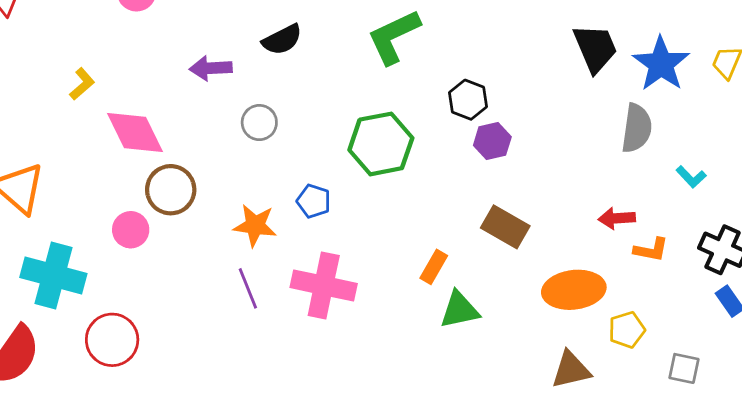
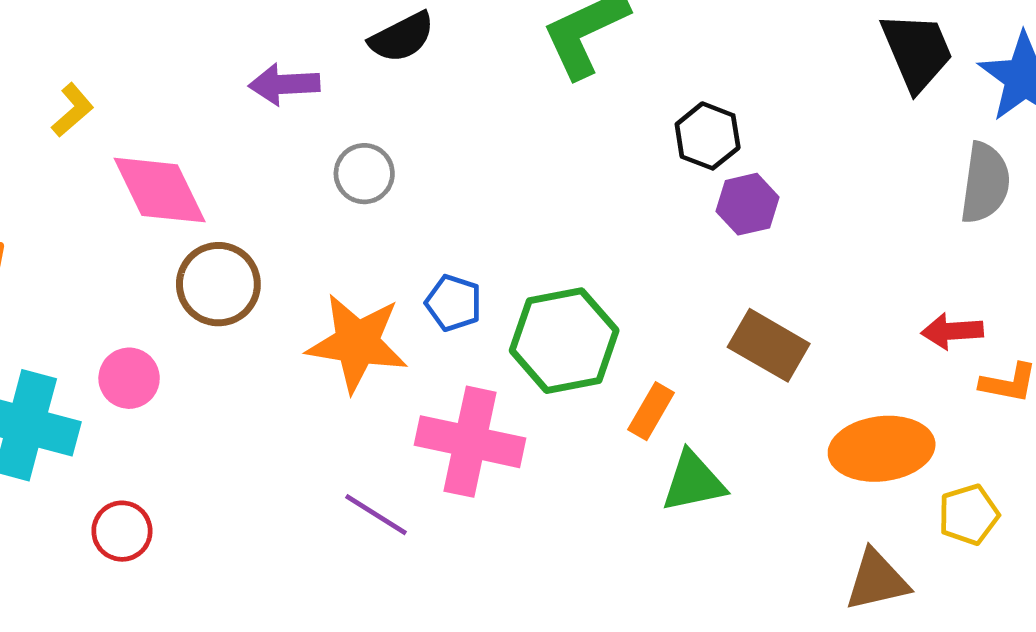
green hexagon: (381, 144) -> (564, 341), moved
orange star: (255, 225) -> (357, 343), size x1.4
pink circle: (131, 230) -> (129, 378), moved
purple line: (248, 288) -> (376, 515), moved, turned -36
red circle: (112, 340) -> (122, 531), size x0.7

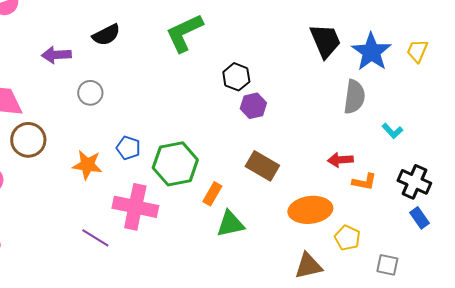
orange star: (357, 343) -> (87, 165), size x0.7
yellow pentagon: (969, 515) -> (347, 238), turned -30

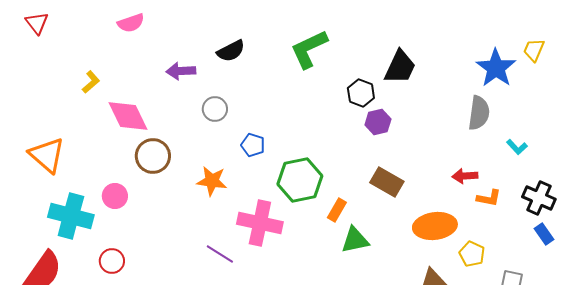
black trapezoid: (325, 41) -> (400, 67), moved, turned 48
yellow trapezoid: (417, 51) -> (534, 50), moved
blue pentagon: (128, 148) -> (253, 145), moved

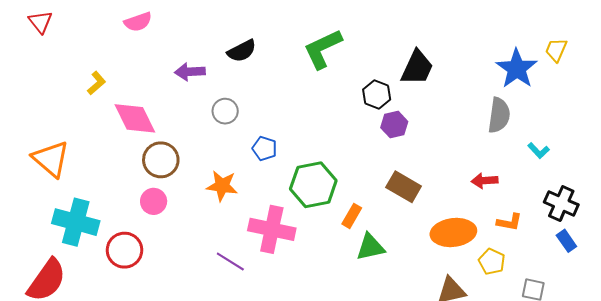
pink circle: (115, 196) -> (154, 201), moved
orange L-shape: (489, 198) -> (509, 222), moved
red circle: (112, 261) -> (124, 250), moved, size x1.4

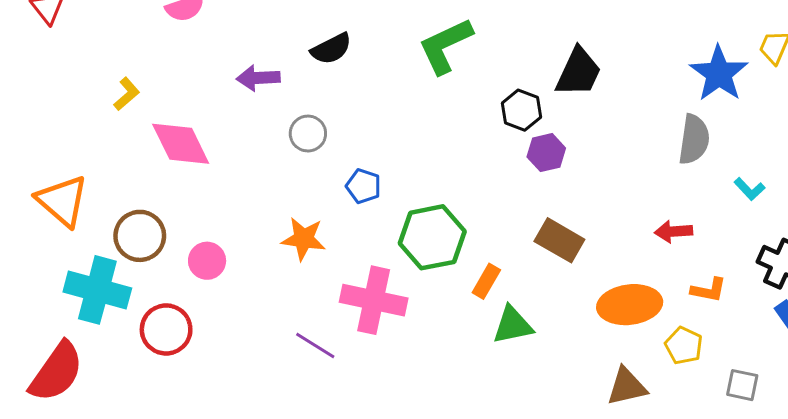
brown circle: (161, 160) -> (140, 236), moved

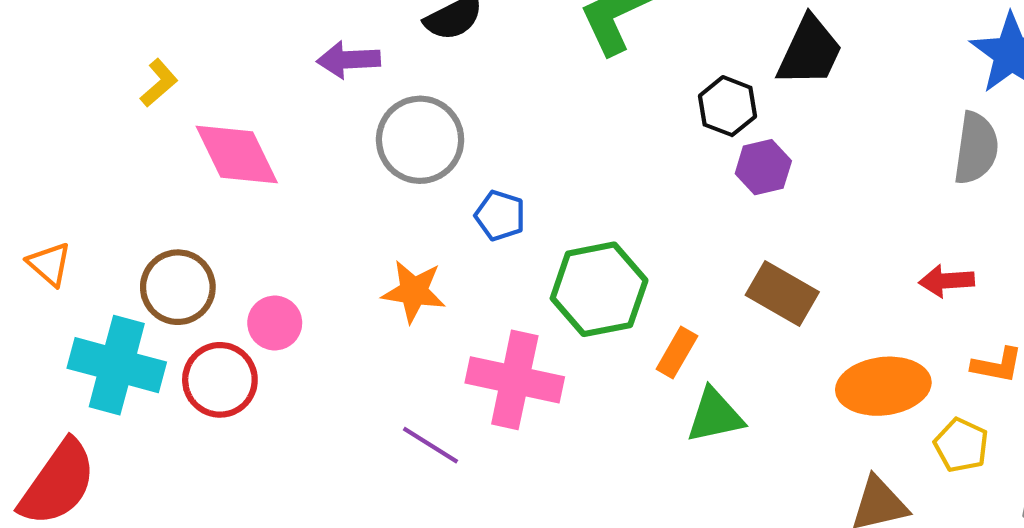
gray circle: (308, 134) -> (420, 140), size x1.6
orange triangle: (62, 201) -> (49, 264), moved, size x0.6
red circle: (166, 329) -> (220, 380), moved

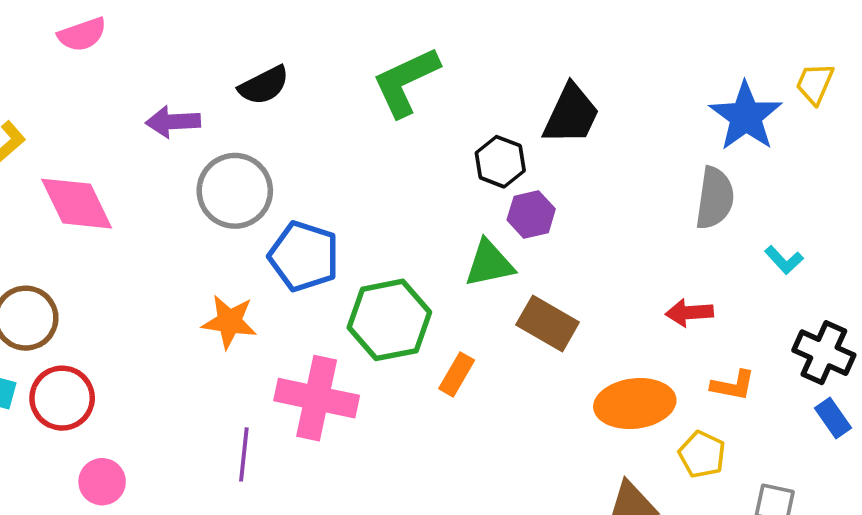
blue pentagon: (500, 216) -> (304, 256), size x1.6
pink circle: (275, 323) -> (102, 482), moved
green triangle: (715, 416) -> (489, 264), moved
purple line: (431, 445) -> (244, 454), turned 64

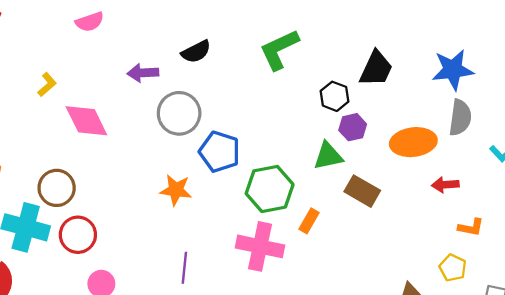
blue star: (746, 116) -> (453, 70), moved, turned 30
pink cross: (317, 398) -> (260, 246), moved
orange ellipse: (635, 404) -> (413, 142), moved

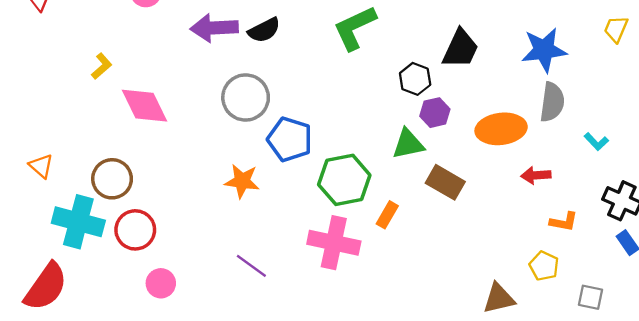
purple arrow: (143, 73) -> (214, 28), moved, size x1.4
purple line: (184, 268) -> (251, 266), turned -60

